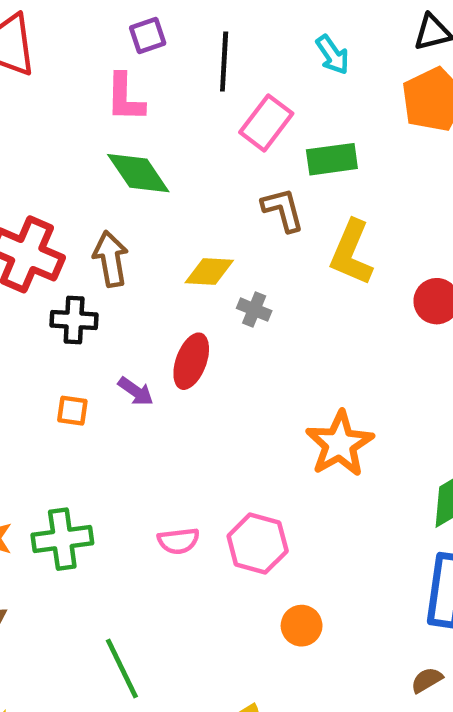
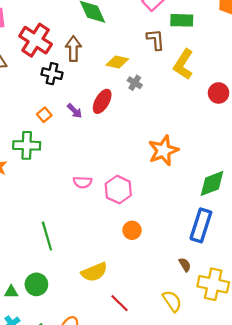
orange square: (72, 411) -> (44, 115), turned 32
green cross: (62, 539) -> (27, 145), moved
brown semicircle: (427, 680) -> (185, 265), turned 80

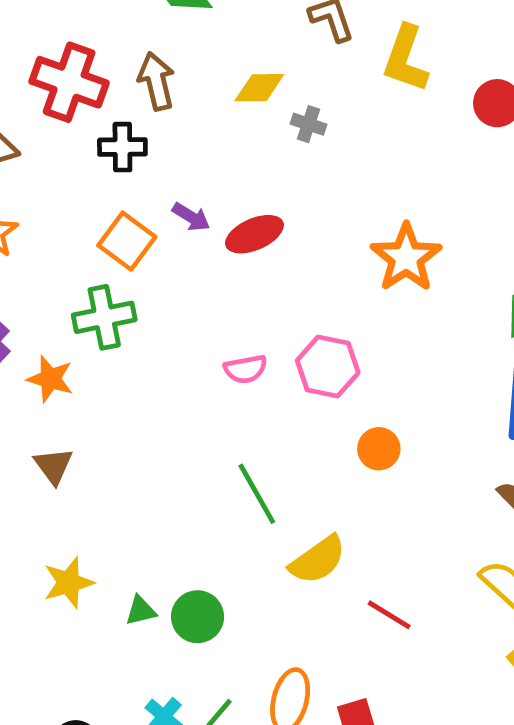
red ellipse: (102, 101) -> (254, 234), moved, turned 50
orange square: (44, 115) -> (127, 241), size x1.6
green line: (47, 236) -> (257, 494), moved
green triangle: (11, 292) -> (141, 611), moved

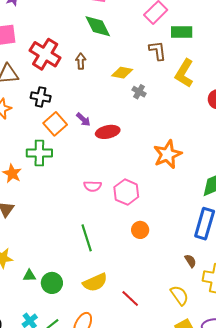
brown arrow: (156, 81) -> (81, 61), size x0.7
black cross: (122, 147) -> (41, 97), moved
yellow semicircle: (318, 560) -> (95, 282), moved

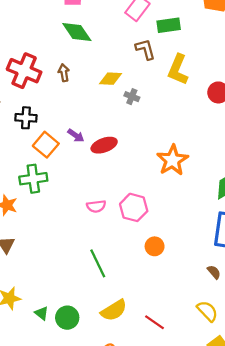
green triangle: (29, 276) -> (42, 313), turned 48

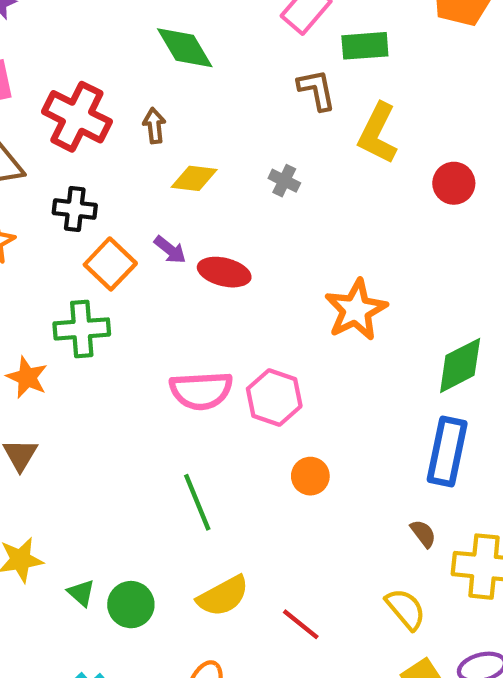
yellow diamond: (110, 79) -> (194, 178), moved
red ellipse: (104, 145) -> (224, 272), turned 30
pink semicircle: (96, 206) -> (201, 391), size x1.6

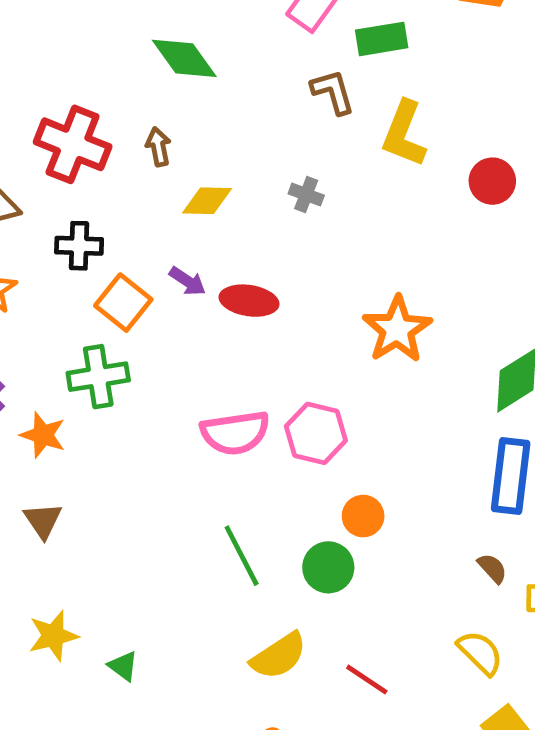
green circle: (131, 605) -> (328, 567), moved

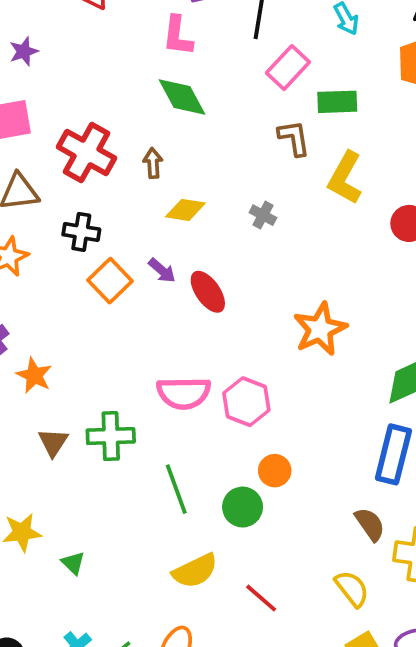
red ellipse: (249, 301) -> (208, 292), turned 39
green cross: (98, 377) -> (111, 436), moved
brown triangle: (43, 520) -> (53, 442), moved
brown semicircle: (492, 568) -> (370, 524), size x1.4

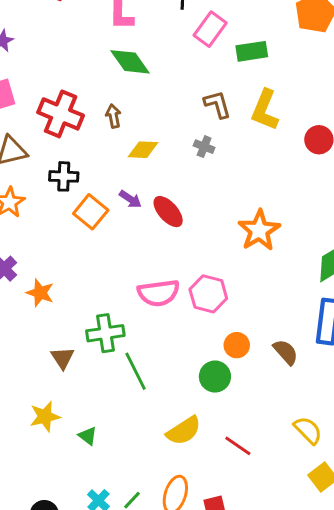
brown L-shape: (294, 138) -> (217, 104), moved
brown triangle: (53, 442) -> (63, 358), moved
green line: (176, 489) -> (135, 371), moved
brown semicircle: (370, 524) -> (286, 352), moved

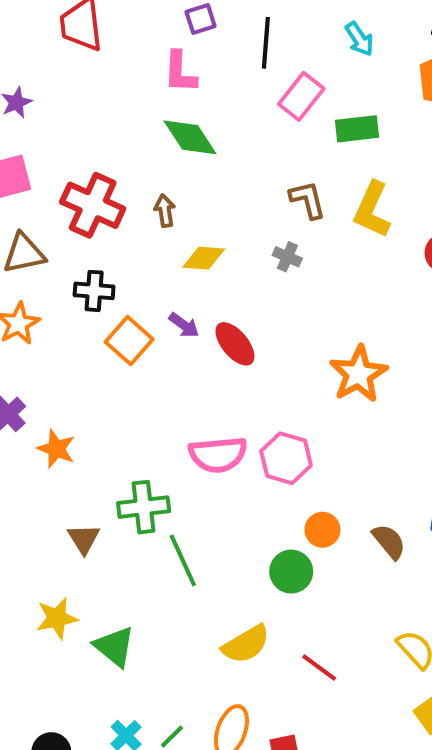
green triangle: (88, 436) -> (114, 646), size x1.6

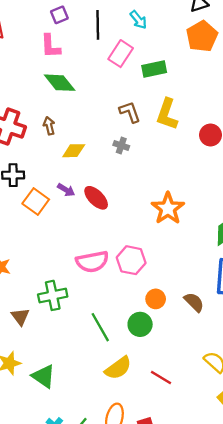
cyan arrow: (359, 39) -> (138, 20), moved
green line: (183, 560) -> (100, 327), moved

